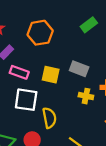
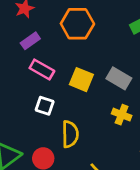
white square: (26, 100) -> (45, 106), size x0.6

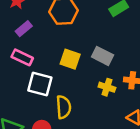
pink rectangle: (42, 70) -> (22, 57), moved
white square: (45, 106) -> (40, 84), size x1.5

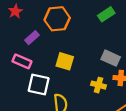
purple rectangle: (24, 29) -> (32, 38), moved
gray rectangle: (103, 56) -> (111, 58), moved

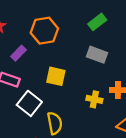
gray rectangle: (111, 58) -> (97, 55), moved
white square: (39, 84) -> (29, 103), turned 30

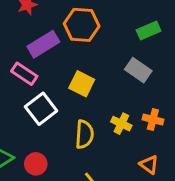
purple rectangle: (19, 53) -> (43, 44), size x1.5
yellow semicircle: (55, 123) -> (84, 134), moved

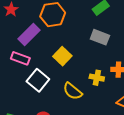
yellow square: (82, 84) -> (62, 56), turned 30
yellow semicircle: (84, 134) -> (73, 91), turned 138

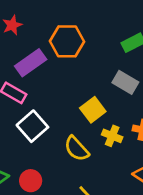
yellow square: (62, 56) -> (93, 110), moved

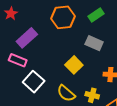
orange hexagon: (67, 41) -> (63, 17), moved
yellow cross: (112, 136) -> (92, 95), moved

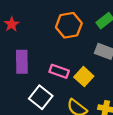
purple rectangle: (27, 38) -> (22, 62), moved, turned -45
pink rectangle: (18, 60) -> (59, 71), moved

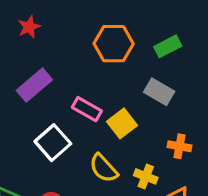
purple rectangle: (22, 62) -> (34, 85), turned 40

